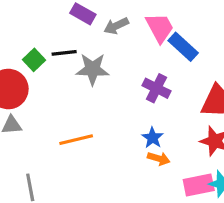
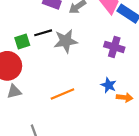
green square: (34, 60) -> (22, 42), turned 35
blue star: (153, 138) -> (109, 85), moved

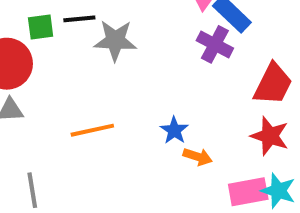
purple cross: (114, 47) -> (215, 44), moved

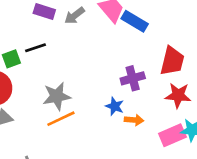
gray star: (115, 40) -> (57, 96), moved
purple cross: (215, 44) -> (133, 78), moved, turned -30

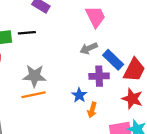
gray arrow: (75, 16) -> (89, 48), moved
blue rectangle: (135, 21) -> (113, 60), moved
orange arrow: (134, 120) -> (92, 110), turned 88

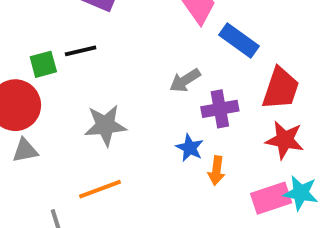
gray arrow: (89, 48) -> (185, 80), moved
blue rectangle: (113, 60) -> (239, 41), moved
orange line: (34, 95) -> (100, 189), moved

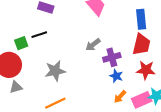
blue rectangle: (239, 41) -> (141, 19), moved, turned 54
blue star: (190, 148) -> (116, 76), moved
orange arrow: (216, 171) -> (120, 97), moved, turned 40

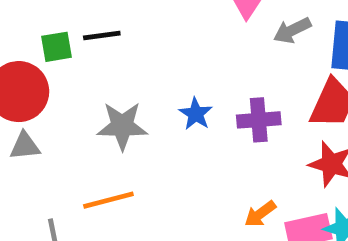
gray arrow: (93, 45) -> (292, 30), moved
blue star: (116, 76) -> (196, 114), moved

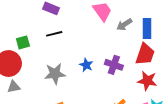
black line: (102, 35) -> (54, 34), moved
purple cross: (259, 120) -> (114, 65), turned 30

